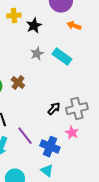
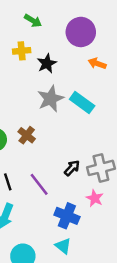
gray star: (37, 54) -> (51, 99), size x1.5
purple line: (25, 136) -> (39, 184), moved

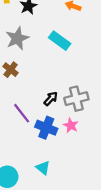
gray star: (51, 99) -> (17, 38), moved
blue cross: (67, 216) -> (46, 128), moved

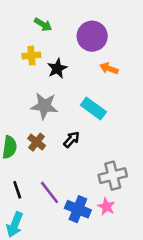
gray star: (17, 38) -> (44, 106), turned 30
black arrow: (51, 99) -> (71, 139), moved

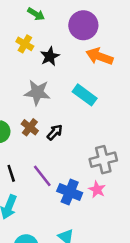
yellow cross: (31, 56) -> (25, 44), turned 35
orange arrow: (109, 68) -> (100, 56), size x1.5
black arrow: (71, 139) -> (55, 132), moved

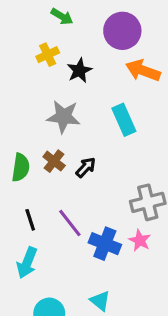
yellow cross: (25, 44) -> (48, 55), turned 35
cyan rectangle: (85, 95) -> (124, 120), turned 30

